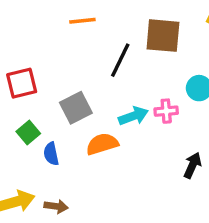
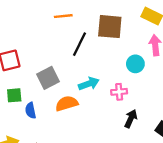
orange line: (82, 21) -> (63, 16), moved
pink cross: (166, 111) -> (119, 92), moved
green square: (28, 132) -> (14, 95), turned 35

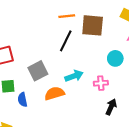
orange line: (63, 16) -> (67, 16), moved

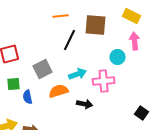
orange line: (67, 16) -> (61, 16), moved
pink cross: (101, 83) -> (104, 81), size x1.5
black arrow: (111, 107) -> (85, 104), moved, turned 77

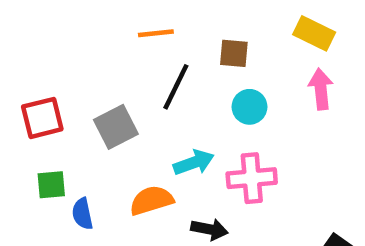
brown square: (96, 25) -> (234, 53), size x0.6
cyan circle: (118, 57) -> (249, 107), moved
gray square: (43, 69) -> (116, 127), moved

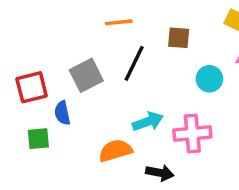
cyan circle: (249, 107) -> (209, 79), moved
gray square: (116, 127) -> (86, 75), moved
blue semicircle: (82, 214) -> (62, 113), moved

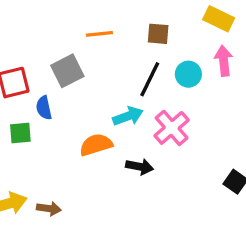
orange line: (119, 22) -> (99, 34), moved
black line: (134, 63) -> (150, 79), moved
pink cross: (192, 133) -> (172, 128), turned -36

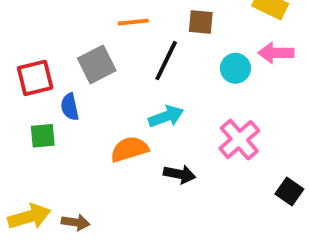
pink arrow: (224, 61) -> (276, 53), turned -84
black line: (150, 79) -> (166, 61), moved
pink cross: (172, 128) -> (239, 140), moved

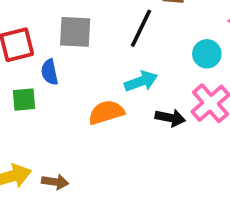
gray square: (97, 64) -> (75, 32), turned 30
cyan circle: (235, 68) -> (207, 54), moved
black arrow: (180, 174) -> (170, 118), moved

